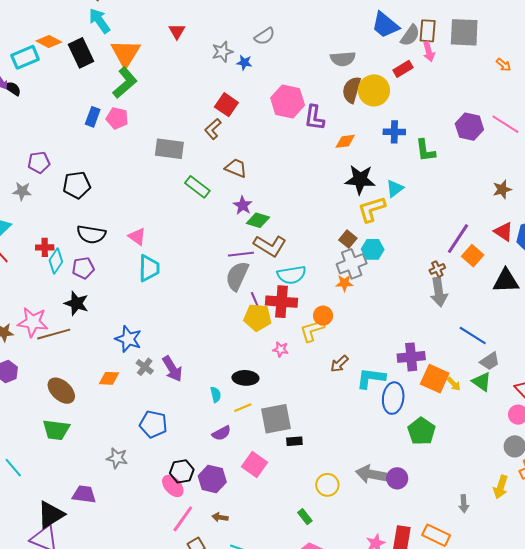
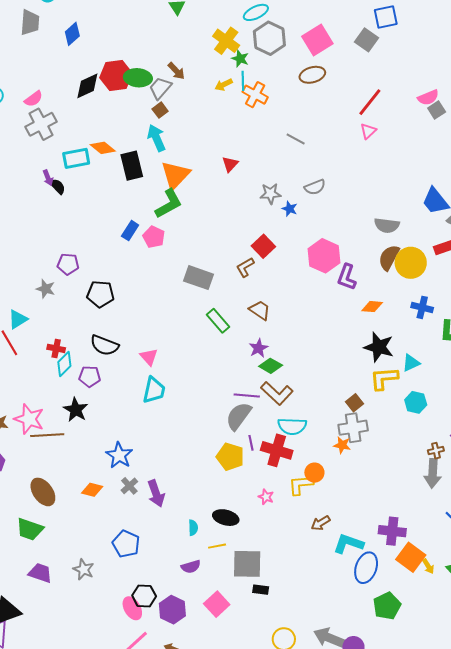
cyan hexagon: (373, 249) -> (416, 402), moved
yellow pentagon: (258, 317) -> (230, 457), moved
purple trapezoid: (84, 494) -> (40, 573), moved

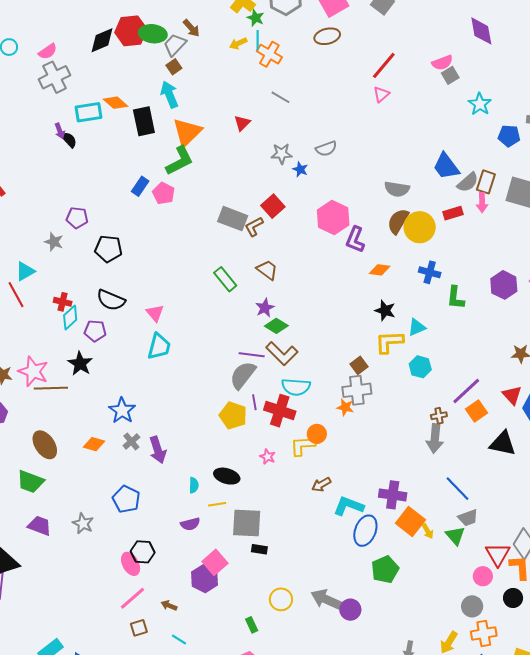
gray line: (296, 139) -> (281, 97), moved
gray rectangle: (198, 278) -> (233, 219), moved
black star: (379, 347) -> (385, 310), size x0.7
purple hexagon: (172, 610) -> (205, 578), moved

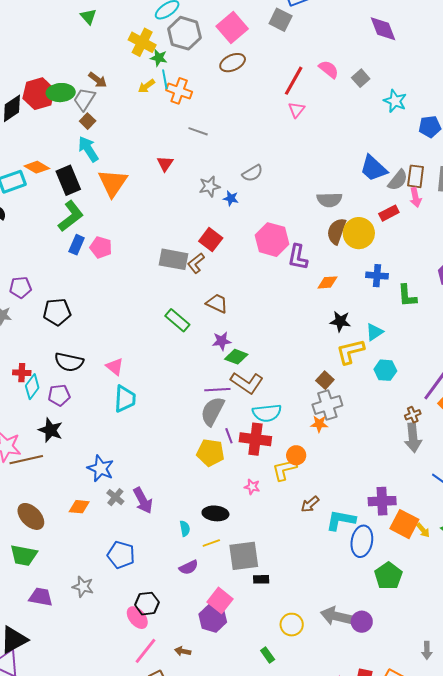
pink semicircle: (442, 63) -> (329, 69), moved, turned -110
green L-shape: (180, 161) -> (71, 216), moved
purple star: (265, 308) -> (222, 341), turned 30

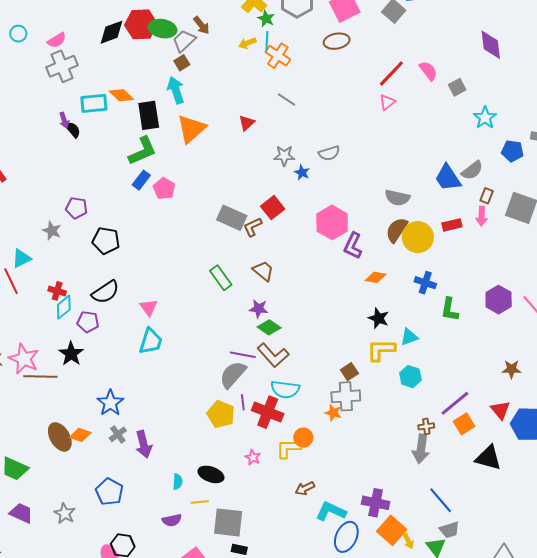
brown rectangle: (416, 176) -> (487, 196), size x0.7
gray semicircle: (398, 180) -> (472, 170), moved
black semicircle: (69, 362) -> (105, 292), turned -60
brown ellipse: (31, 516) -> (60, 437), moved

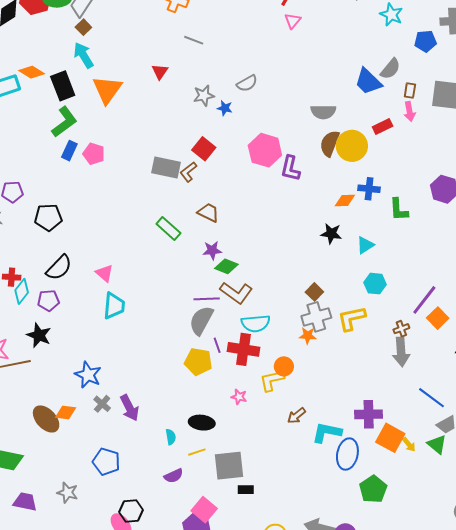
orange diamond: (376, 277) -> (345, 201), moved
yellow L-shape: (381, 350) -> (352, 318), moved

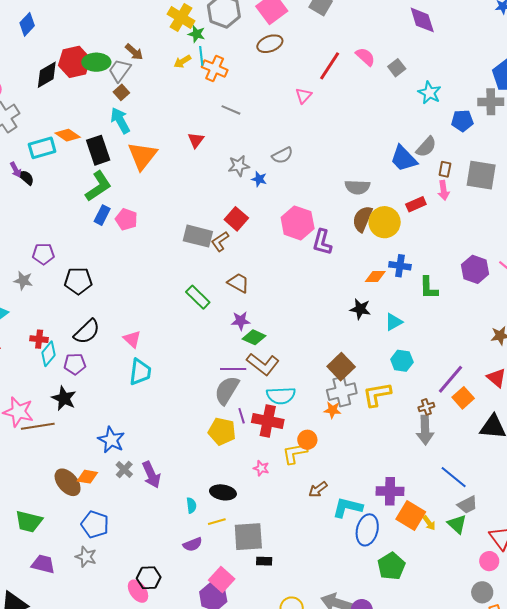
pink triangle: (293, 21) -> (304, 96), moved
brown square: (314, 292) -> (341, 367), size x1.5
blue pentagon: (106, 462) -> (95, 524), moved

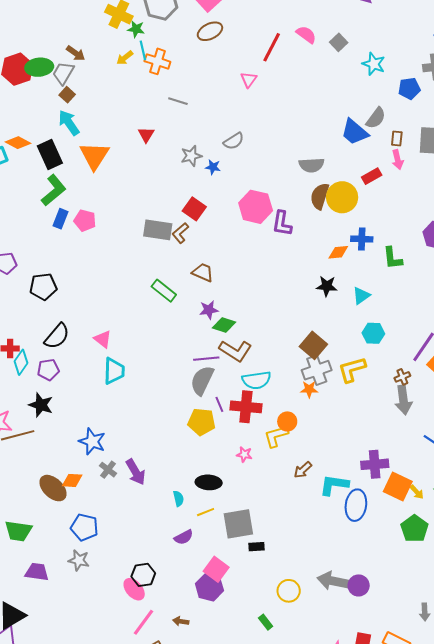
green pentagon: (391, 566) -> (415, 529), moved

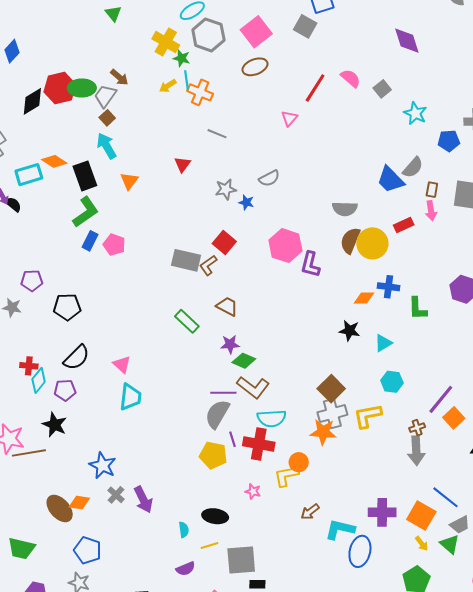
orange triangle: (94, 156) -> (129, 181), size x0.6
orange star: (309, 389) -> (323, 432), size x1.5
orange square: (398, 486) -> (421, 515), moved

